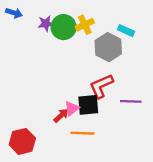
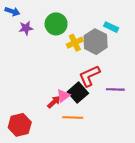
purple star: (46, 24) -> (26, 28), moved
yellow cross: (85, 25) -> (75, 43), moved
black square: (88, 105) -> (78, 93), turned -36

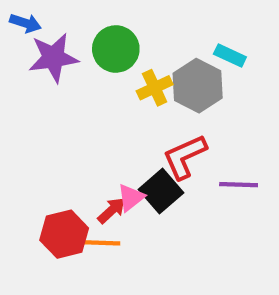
purple star: (26, 28) -> (53, 58), size x1.6
orange line: (73, 118) -> (99, 243), moved
red hexagon: (20, 125) -> (64, 234), moved

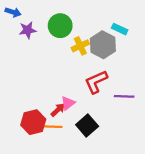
purple star: (53, 58) -> (28, 30), size x0.7
black square: (161, 191) -> (87, 126), moved

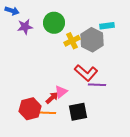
cyan rectangle: (120, 29) -> (107, 26), turned -32
red L-shape: (96, 82) -> (86, 73), turned -115
purple line: (124, 96) -> (97, 85), moved
black square: (87, 126) -> (78, 112), turned 30

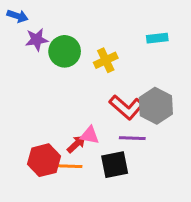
green circle: (54, 23) -> (65, 51), moved
gray hexagon: (92, 40) -> (156, 106), moved
purple line: (97, 85) -> (132, 138), moved
pink triangle: (61, 92) -> (90, 135), turned 48

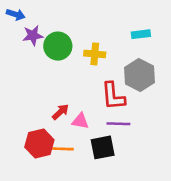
yellow cross: (106, 60) -> (95, 54), turned 30
gray hexagon: (156, 106) -> (140, 75), moved
red L-shape: (126, 107) -> (113, 96), turned 44
red arrow: (76, 144) -> (60, 112), moved

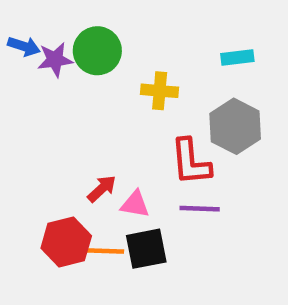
blue arrow: (16, 14) -> (24, 46), moved
green circle: (58, 46) -> (97, 51), moved
black square: (103, 147) -> (146, 249), moved

